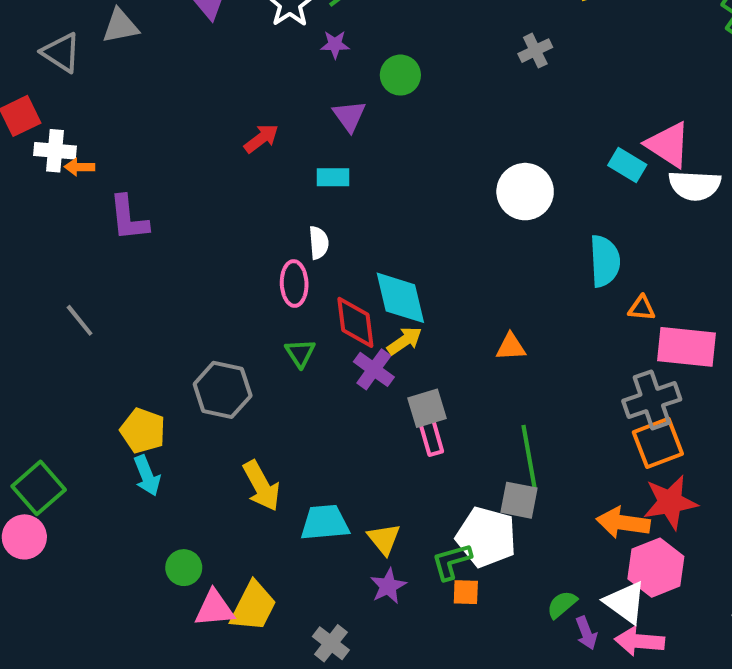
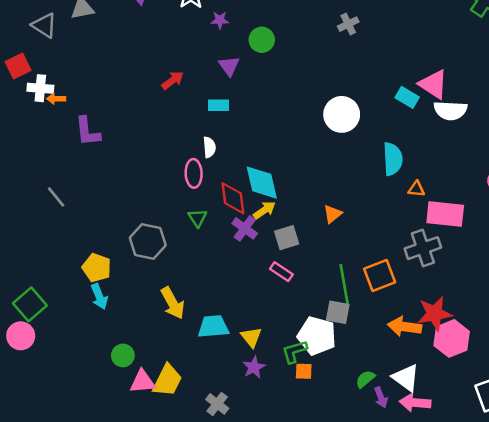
orange triangle: (511, 347) -> (332, 214), turned -36
gray square: (427, 408) -> (287, 238), moved
pink rectangle: (431, 437) -> (281, 272), turned -40
orange square: (658, 443) -> (380, 276), moved
pink hexagon: (656, 568) -> (452, 338), moved

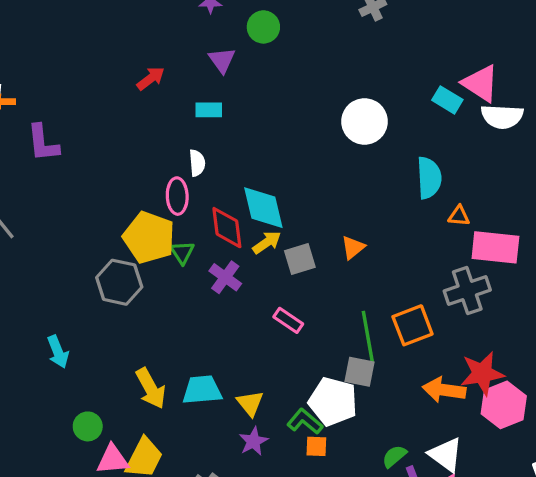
purple cross: (245, 228) -> (225, 277), moved
gray square: (287, 238) -> (300, 259), moved
yellow pentagon: (97, 268) -> (149, 237), moved, size x1.4
yellow arrow: (173, 303) -> (151, 388), moved
green L-shape: (294, 352) -> (305, 421), turned 56

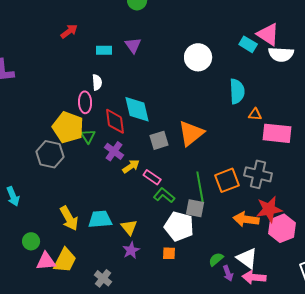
purple triangle: (222, 60) -> (133, 45), moved
yellow arrow: (267, 242) -> (131, 166), moved
orange triangle: (353, 247) -> (191, 133), size x1.8
gray cross: (467, 291) -> (258, 174), moved, turned 32
green L-shape: (305, 421) -> (164, 195), moved

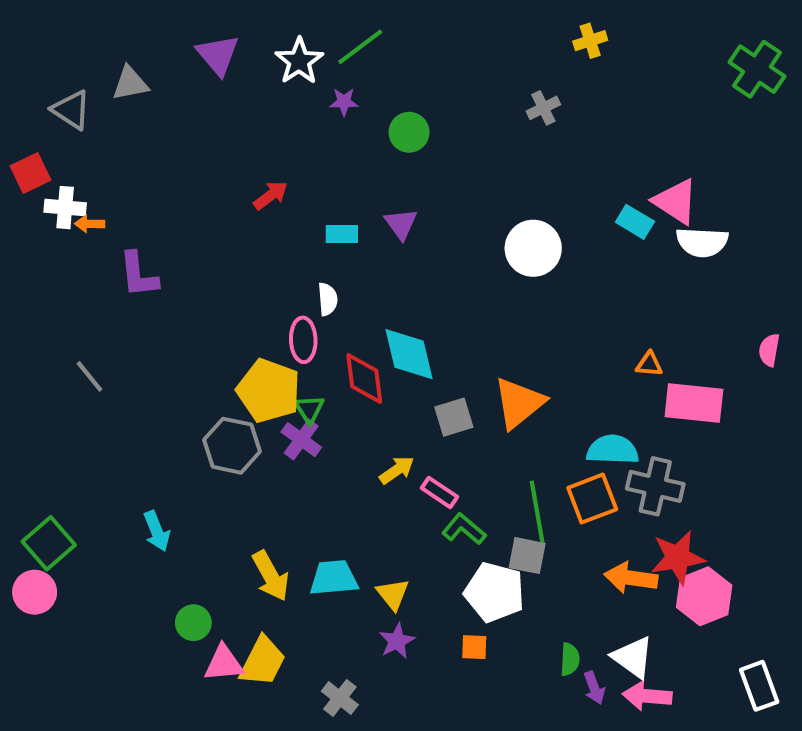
cyan semicircle: (237, 91) -> (613, 450), moved, turned -85
purple cross: (114, 151) -> (301, 440), moved
green semicircle: (216, 259) -> (570, 659), turned 133

